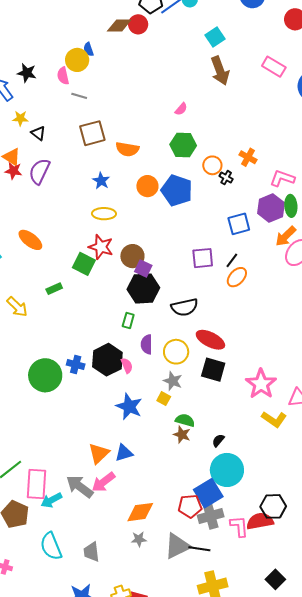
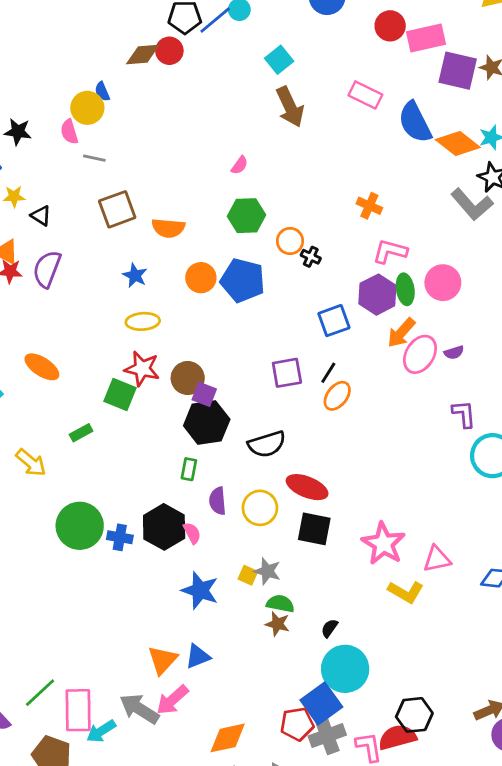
orange cross: (248, 157) -> (369, 206), moved
green circle: (45, 375) -> (80, 526), moved
gray star: (173, 381) -> (267, 571), moved

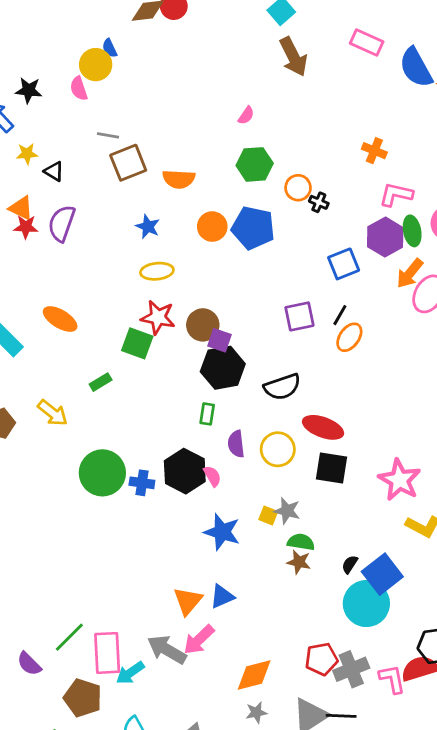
gray line: (94, 158) -> (108, 135), moved
blue square: (321, 704) -> (382, 574), moved

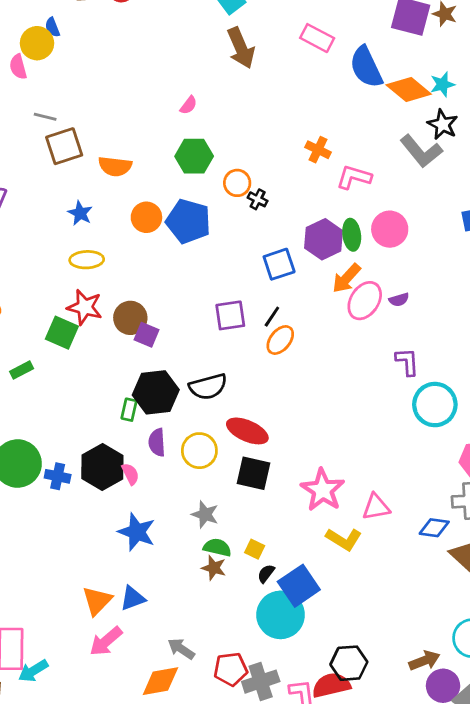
pink L-shape: (396, 194) -> (354, 177), moved
black hexagon: (223, 368) -> (156, 392), moved
yellow square: (268, 515) -> (255, 549), moved
gray arrow: (167, 650) -> (181, 649), moved, size x0.7

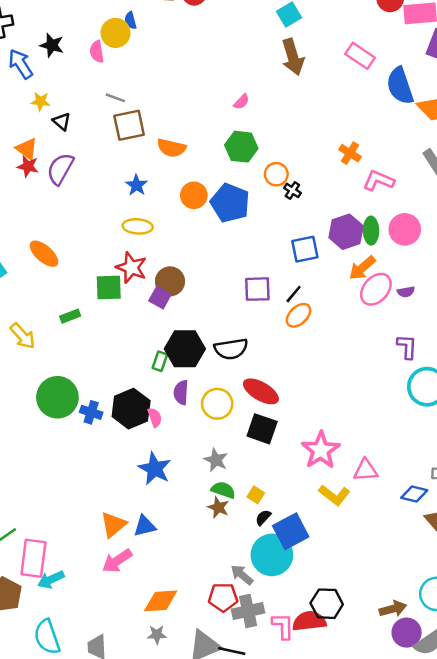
green square: (62, 333) -> (109, 288), turned -32
purple square: (147, 335) -> (160, 298), moved
gray arrow: (181, 649) -> (242, 575), moved

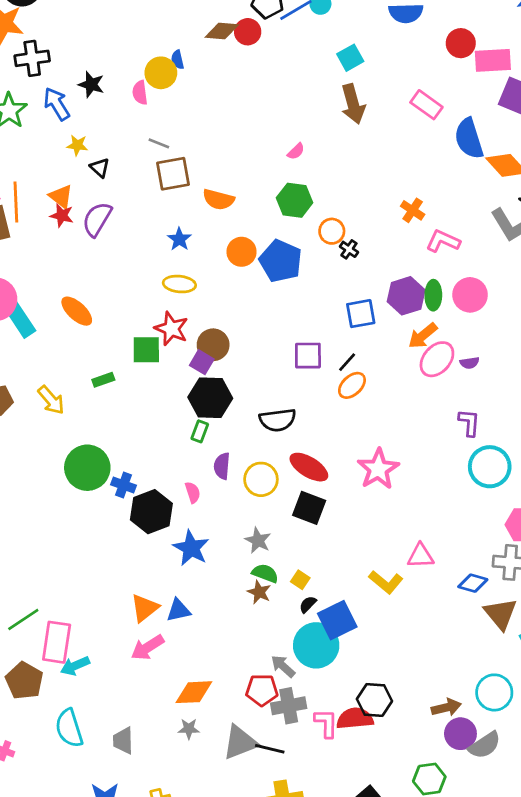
black hexagon: (185, 349) -> (210, 398), moved
black hexagon: (131, 409) -> (151, 512), moved
pink star: (321, 450) -> (378, 469), moved

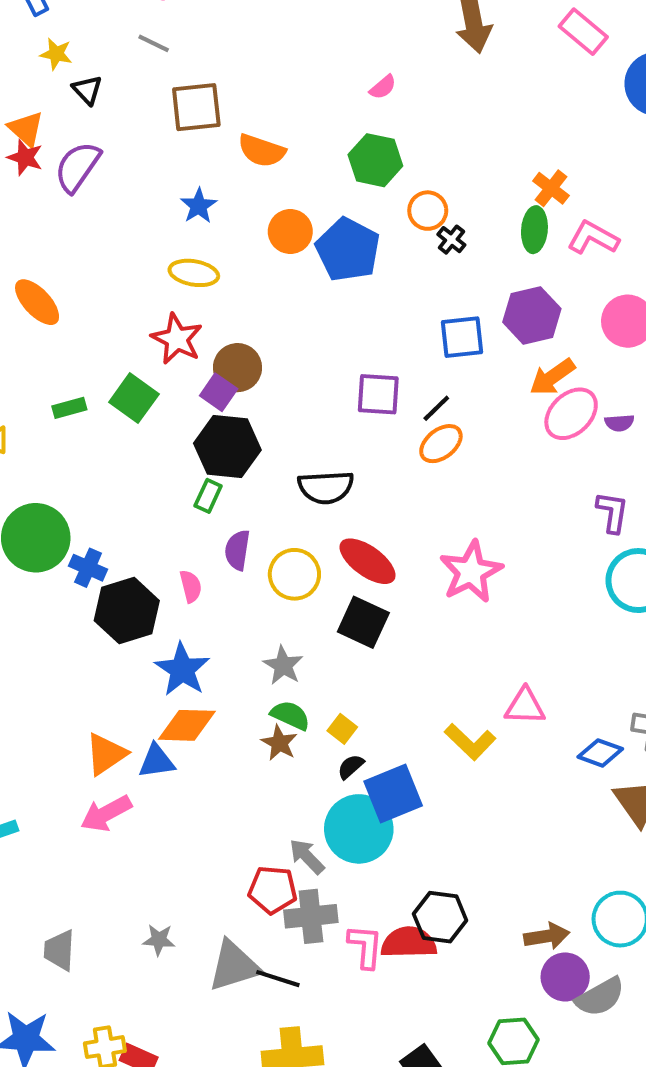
gray line: (159, 143) -> (154, 43), moved
green ellipse: (433, 295) -> (534, 230), moved
green square: (146, 350) -> (134, 398), moved, turned 32
orange diamond: (194, 692) -> (187, 725), moved

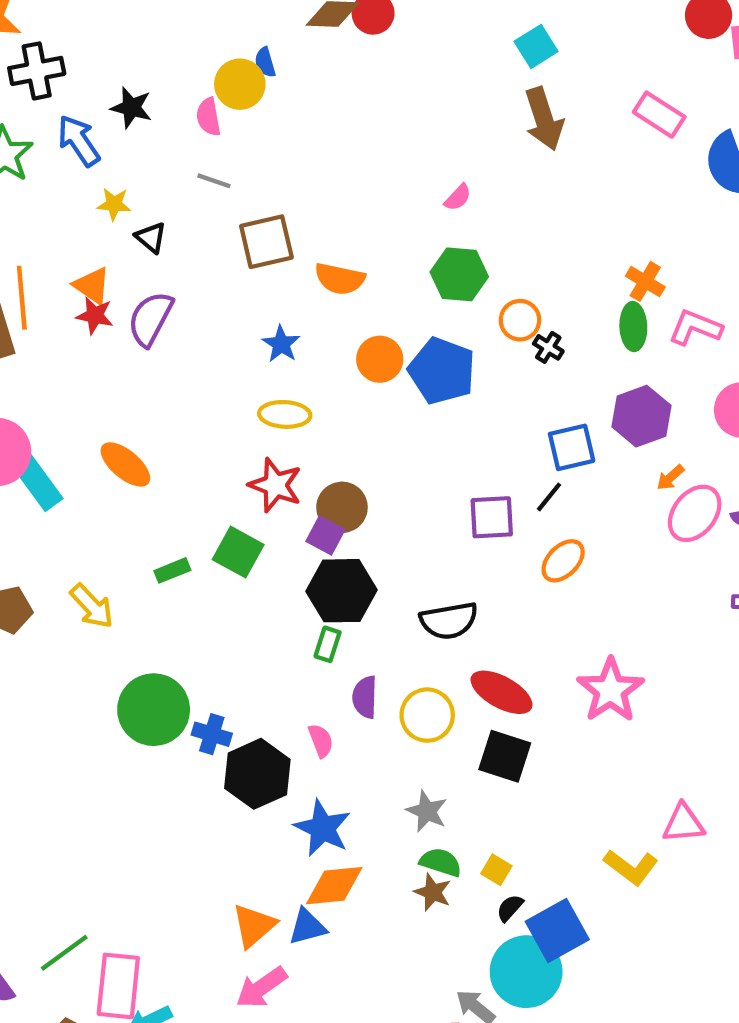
orange arrow: (552, 377) -> (670, 478), size x0.6
black line: (436, 408) -> (549, 497), moved

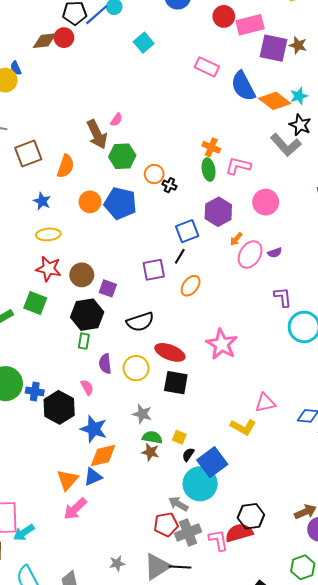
brown arrow: (544, 119) -> (97, 134), moved
orange semicircle: (340, 279) -> (66, 166), turned -75
purple square: (325, 535) -> (108, 288), moved

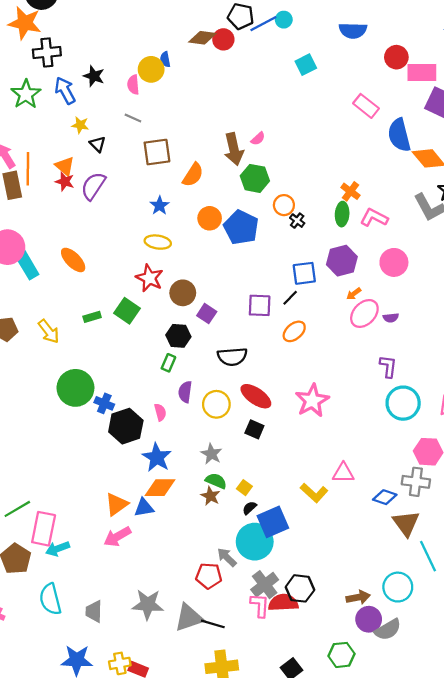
black hexagon: (87, 315) -> (178, 336), size x0.7
black square: (176, 383) -> (254, 429), size x0.7
gray cross: (188, 532) -> (265, 585), moved, turned -30
gray star: (117, 563) -> (148, 604), size x1.8

